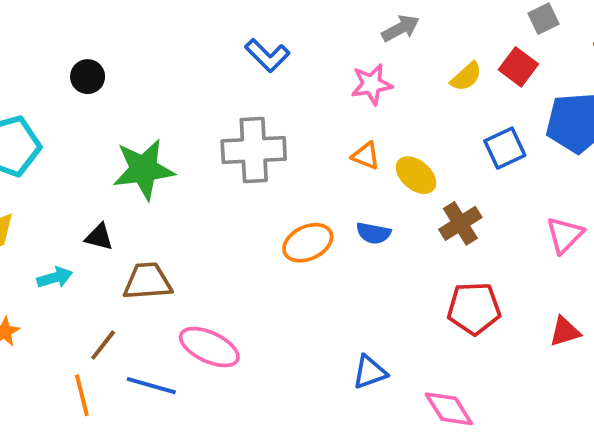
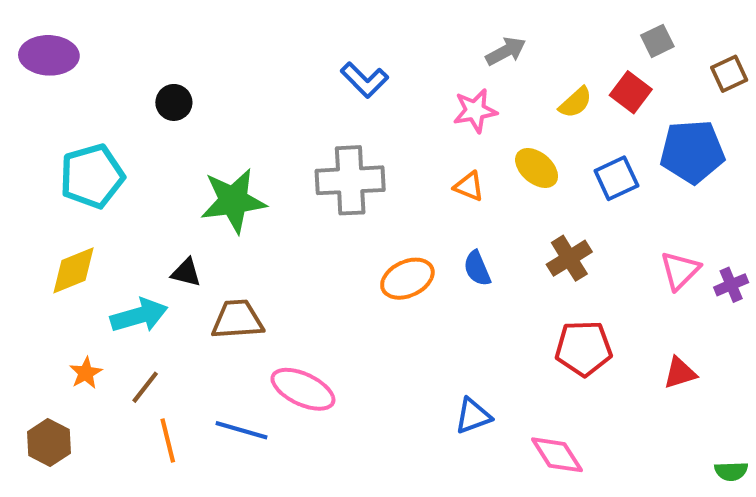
yellow ellipse: (416, 175) -> (537, 168), moved
blue semicircle: (373, 233) -> (477, 268), turned 56
cyan arrow: (55, 277) -> (139, 316), size x1.5
brown line: (103, 345) -> (145, 387), moved

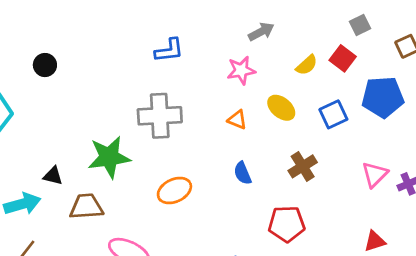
blue L-shape: (364, 80) -> (169, 50), turned -52
green star: (233, 201) -> (109, 157), moved
orange ellipse: (407, 279) -> (174, 191), moved
red pentagon: (584, 348) -> (287, 224), moved

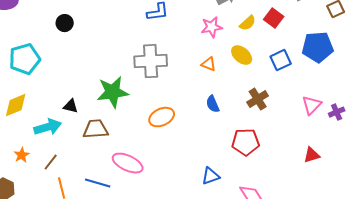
red square: (343, 58) -> (274, 18), moved
yellow semicircle: (307, 65) -> (248, 23), moved

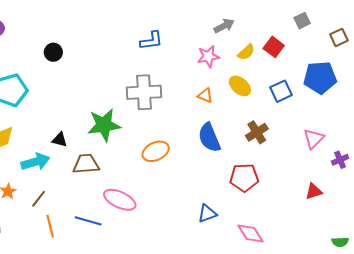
blue semicircle: (213, 104) -> (209, 138), size x1.6
purple cross: (337, 112) -> (340, 160), moved

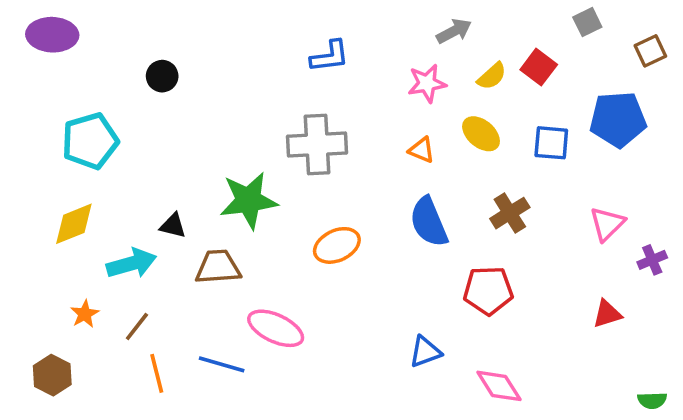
blue square: (281, 91) -> (551, 143), turned 30

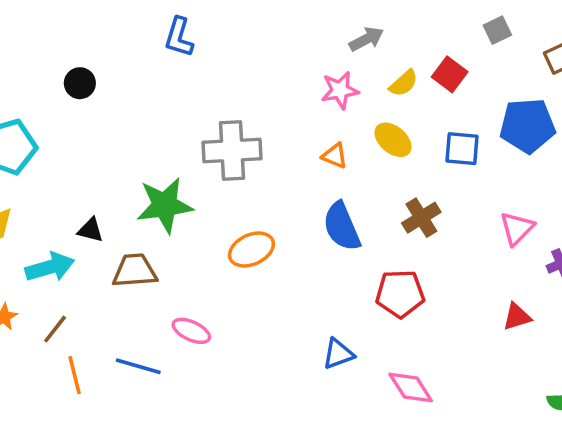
blue L-shape: (330, 56) -> (179, 37), moved, turned 114
pink ellipse: (276, 328) -> (191, 331), size x0.7

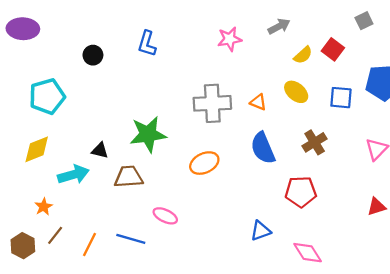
blue L-shape: (179, 37) -> (147, 44), moved
pink star: (340, 90) -> (230, 39), moved
gray cross: (232, 150) -> (212, 103), moved
brown line: (55, 329) -> (55, 235), moved
orange line: (75, 375) -> (90, 245), turned 40

